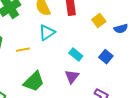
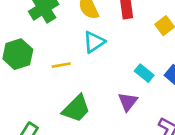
cyan rectangle: (76, 55) -> (144, 73), moved

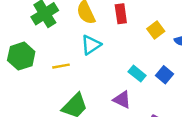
purple triangle: (128, 102) -> (122, 100), turned -42

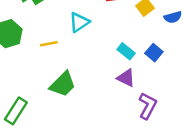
purple triangle: (122, 100) -> (126, 78), moved

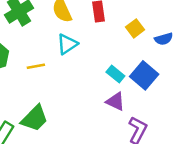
blue square: (154, 53) -> (144, 75), size x1.5
green trapezoid: (63, 84) -> (35, 118), moved

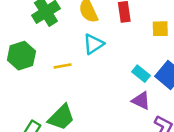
yellow square: (135, 28) -> (160, 29), turned 36

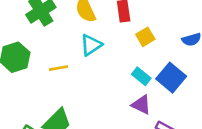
yellow square: (160, 29) -> (145, 37), moved, turned -30

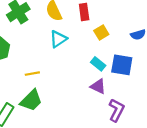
yellow line: (58, 68) -> (32, 74), moved
blue square: (171, 78) -> (122, 65), turned -30

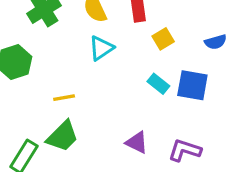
purple triangle: (98, 86) -> (137, 142), moved
purple L-shape: (116, 110) -> (185, 150), turned -100

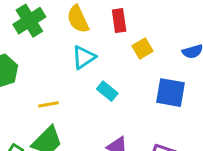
cyan rectangle: (158, 84) -> (107, 91), moved

